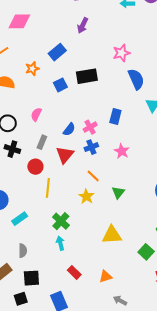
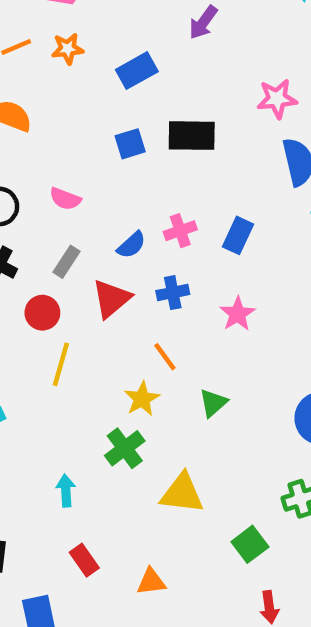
orange star: (32, 69) -> (68, 49), moved
pink semicircle: (36, 114) -> (65, 199), turned -104
pink cross: (90, 127) -> (180, 231), moved
green cross: (61, 221) -> (125, 448), moved

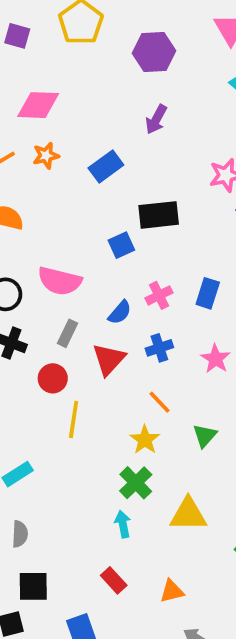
blue square: (130, 144) -> (121, 245), moved
pink semicircle: (65, 199) -> (60, 281), size x1.6
cyan arrow: (66, 491) -> (123, 524), moved

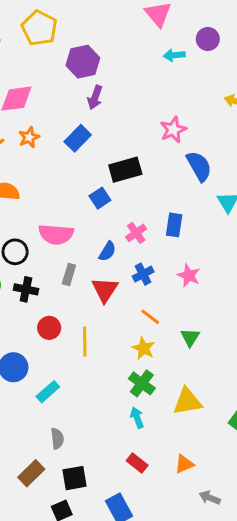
purple hexagon: (154, 52) -> (83, 62), moved
purple arrow: (156, 119) -> (95, 97), moved
red circle: (53, 378) -> (49, 328), moved

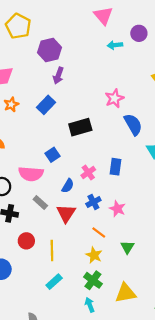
blue square: (100, 198) -> (53, 155), moved
gray rectangle: (69, 275) -> (40, 203), turned -64
pink star: (189, 275) -> (117, 209), moved
cyan rectangle: (48, 392) -> (54, 282), moved

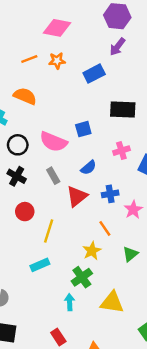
pink cross: (88, 172) -> (121, 151), moved

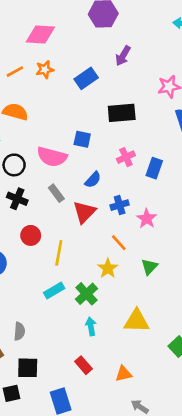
purple arrow: (117, 47) -> (123, 56), moved
blue square: (83, 129) -> (82, 139), turned 35
green cross: (82, 277) -> (86, 294), moved

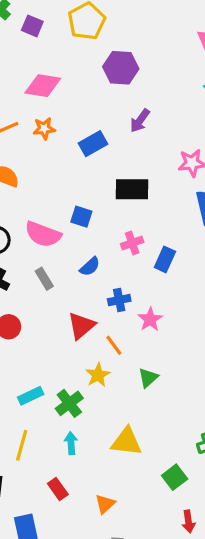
red triangle: (84, 212) -> (81, 326), moved
yellow line: (59, 253) -> (22, 445), moved
orange triangle: (124, 374) -> (105, 504), turned -36

